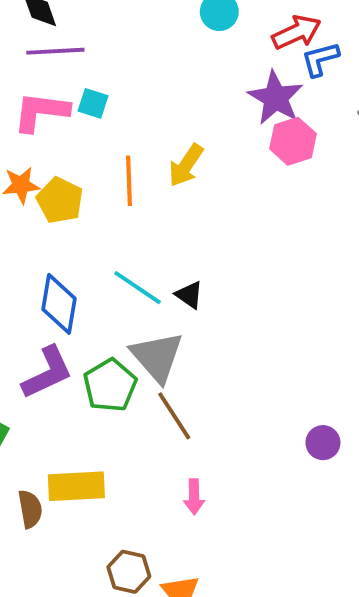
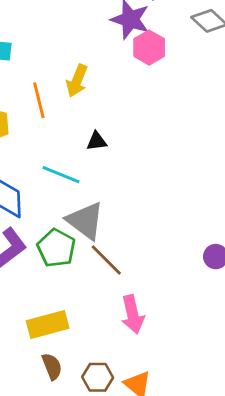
black triangle: (189, 295) -> (97, 141), moved, turned -30
pink arrow: (194, 497) -> (133, 314), size x1.5
brown semicircle: (30, 509) -> (52, 366), moved

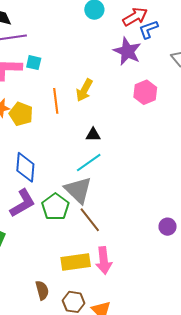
pink hexagon: (149, 48) -> (145, 92), moved
cyan line: (61, 175) -> (89, 163), moved, turned -64
yellow rectangle: (48, 325) -> (76, 262), moved

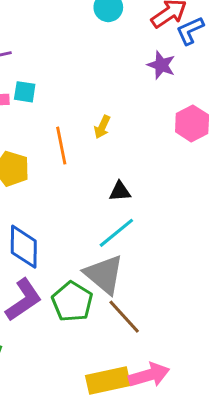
purple star: (127, 51) -> (161, 65), size x0.7
yellow arrow: (84, 90) -> (102, 127), size x0.7
pink arrow: (104, 260) -> (149, 375), turned -96

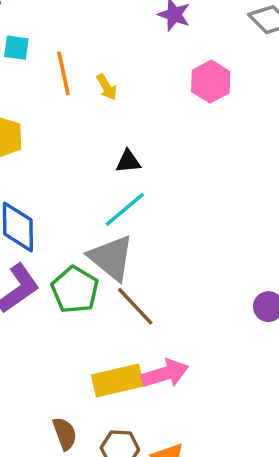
yellow arrow: (102, 127) -> (107, 87), turned -55
orange line: (61, 146) -> (64, 73), moved

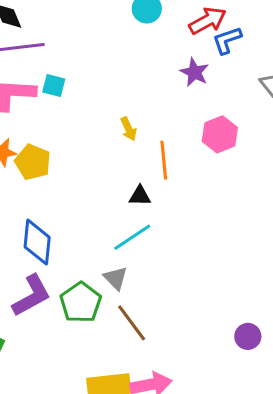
orange line: (64, 73) -> (164, 160), moved
gray triangle: (111, 258) -> (116, 278), size x0.6

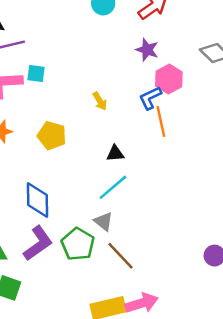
blue L-shape: (227, 40) -> (150, 98), moved
pink hexagon: (220, 134) -> (169, 79), moved
orange line: (164, 160) -> (161, 121), moved
yellow pentagon: (33, 162) -> (52, 136), moved

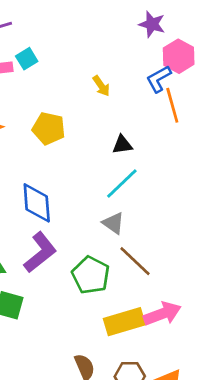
cyan square: (36, 73) -> (27, 59), turned -36
green pentagon: (78, 244) -> (91, 275), moved

